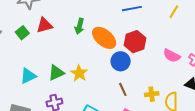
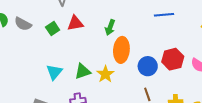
orange ellipse: (104, 38) -> (121, 50), moved, turned 50
red hexagon: (135, 42) -> (173, 59), moved
cyan triangle: (28, 76) -> (54, 72), turned -30

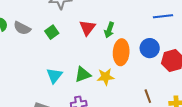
red triangle: (75, 23) -> (87, 28), moved, turned -42
blue circle: (148, 66) -> (150, 48), moved
yellow star: (105, 74) -> (106, 77), turned 30

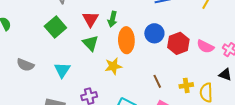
gray semicircle: (22, 28) -> (25, 65), moved
green square: (52, 32) -> (55, 27), size x1.5
green triangle: (83, 74) -> (90, 43), moved, turned -48

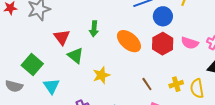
red triangle: (90, 19) -> (62, 37), moved
green square: (55, 27) -> (32, 64), moved
blue circle: (154, 33) -> (163, 16), moved
orange ellipse: (126, 40) -> (129, 41), moved, turned -40

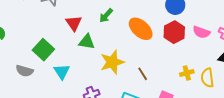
green arrow: (94, 29) -> (106, 16), turned 35
green triangle: (75, 56) -> (87, 42), turned -30
yellow star: (101, 75) -> (112, 62), size x1.4
brown line: (147, 84) -> (143, 74), moved

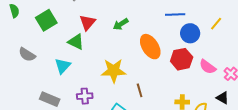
green triangle: (87, 42) -> (76, 42), moved
green square: (43, 50) -> (46, 20), moved

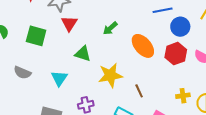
green square: (46, 20) -> (36, 36), turned -35
red triangle: (87, 22) -> (69, 23), moved
green triangle: (76, 42) -> (83, 54), moved

